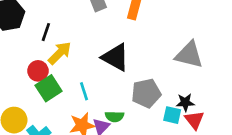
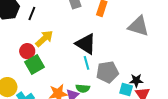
black line: (46, 32) -> (32, 14), moved
gray triangle: (189, 55) -> (138, 26), moved
cyan line: (84, 91) -> (87, 63), moved

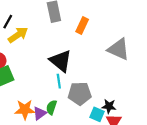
yellow arrow: (44, 39) -> (18, 35), moved
green semicircle: (83, 88) -> (51, 107), turned 96

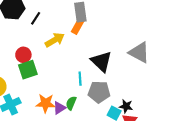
orange rectangle: (82, 25) -> (78, 26), moved
yellow arrow: (18, 35) -> (55, 40), moved
black triangle: (61, 61) -> (101, 62), moved

